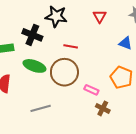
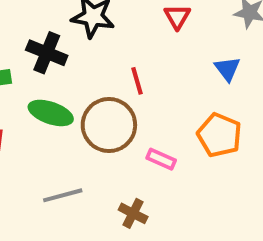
blue triangle: (125, 43) -> (227, 69), turned 32
red line: (71, 46) -> (137, 81), moved, turned 64
brown cross: (103, 108) -> (133, 213), moved

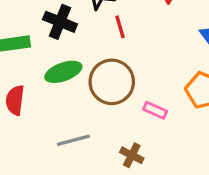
red line: (137, 81) -> (120, 27), moved
green ellipse: (51, 113) -> (63, 72), turned -39

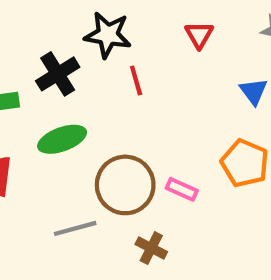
black cross: (60, 22) -> (58, 74), turned 36
brown circle: (112, 82) -> (125, 185), moved

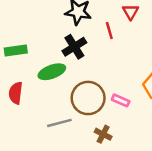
black cross: (58, 74) -> (74, 47), moved
red line: (136, 81) -> (109, 31), moved

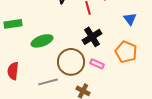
black cross: (74, 47) -> (92, 37), moved
red semicircle: (16, 93) -> (13, 71), moved

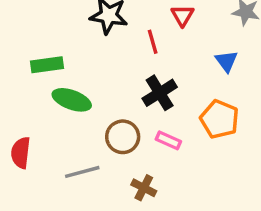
green rectangle: (13, 24) -> (47, 65), moved
green ellipse: (42, 41) -> (72, 100), turned 40
brown circle: (71, 62) -> (123, 137), size x0.7

